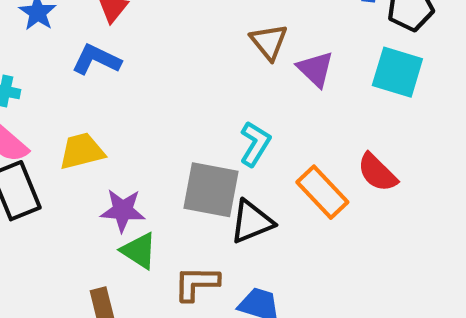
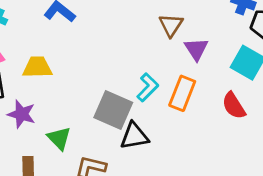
red semicircle: (377, 172) -> (234, 106), moved
orange rectangle: (322, 192) -> (182, 93), moved, turned 52
purple star: (123, 210) -> (22, 114), moved

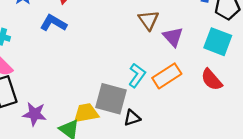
yellow trapezoid: (37, 67) -> (86, 113), moved
orange rectangle: (182, 93) -> (167, 76), turned 44
black triangle: (134, 136) -> (132, 118), size x0.7

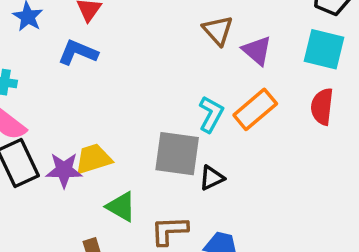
red semicircle: (212, 80) -> (322, 107), turned 55
yellow trapezoid: (86, 113) -> (93, 159), moved
purple star: (35, 114) -> (64, 170), moved

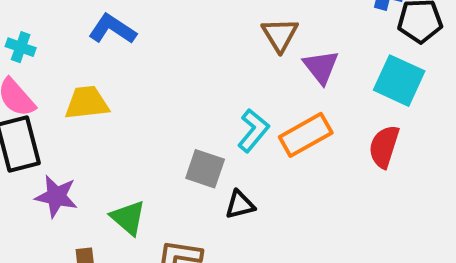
gray square: (177, 154) -> (205, 169), size x0.7
yellow trapezoid: (93, 159) -> (87, 103), moved
purple star: (64, 170) -> (56, 196), moved

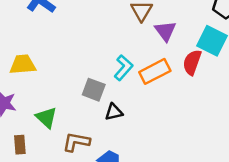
yellow trapezoid: (87, 103) -> (23, 65), moved
red semicircle: (384, 147) -> (192, 62), moved

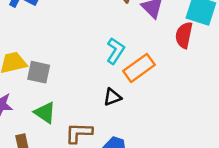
orange rectangle: (155, 71) -> (139, 68), moved
gray square: (94, 90) -> (39, 72), moved

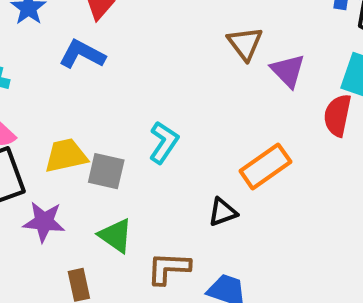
cyan L-shape: (115, 51) -> (164, 142), moved

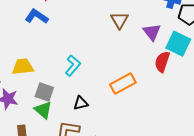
purple triangle: (288, 71) -> (152, 32), moved
gray square: (106, 171) -> (44, 92), moved
black triangle: (223, 212) -> (81, 103), moved

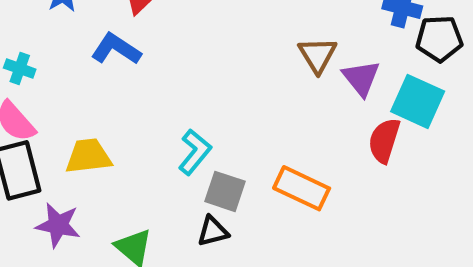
brown triangle: (120, 20) -> (318, 55), moved
orange rectangle: (123, 83) -> (302, 188), turned 55
gray square: (44, 92) -> (225, 191), moved

